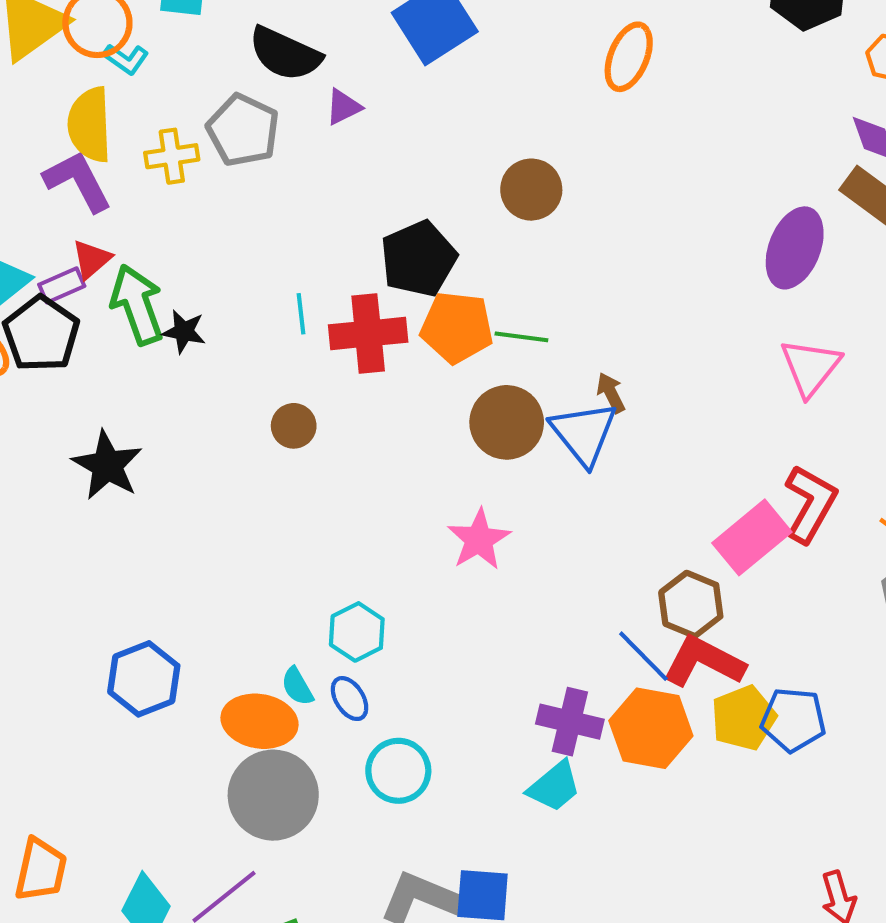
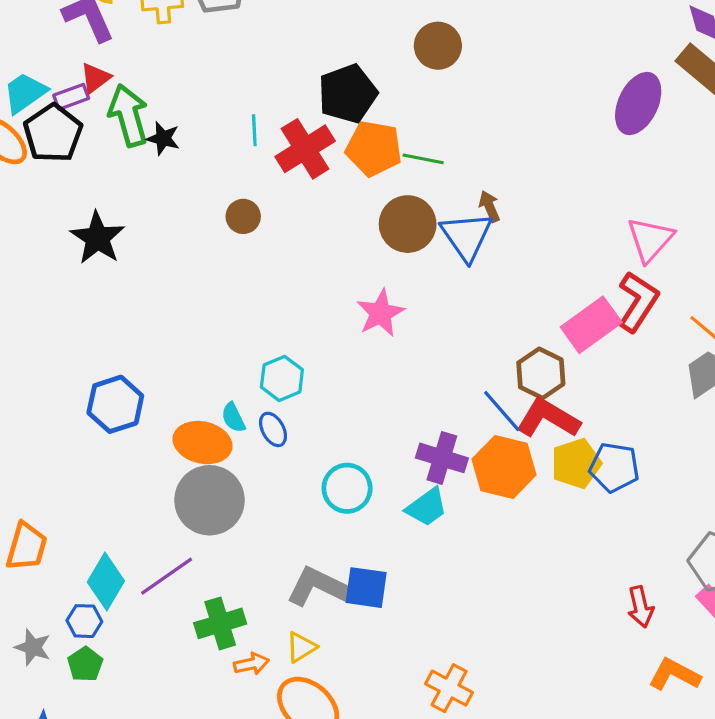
red cross: (368, 333) -> (305, 149), turned -30
pink triangle: (810, 367) -> (650, 240), moved
cyan circle: (398, 771) -> (347, 488), moved

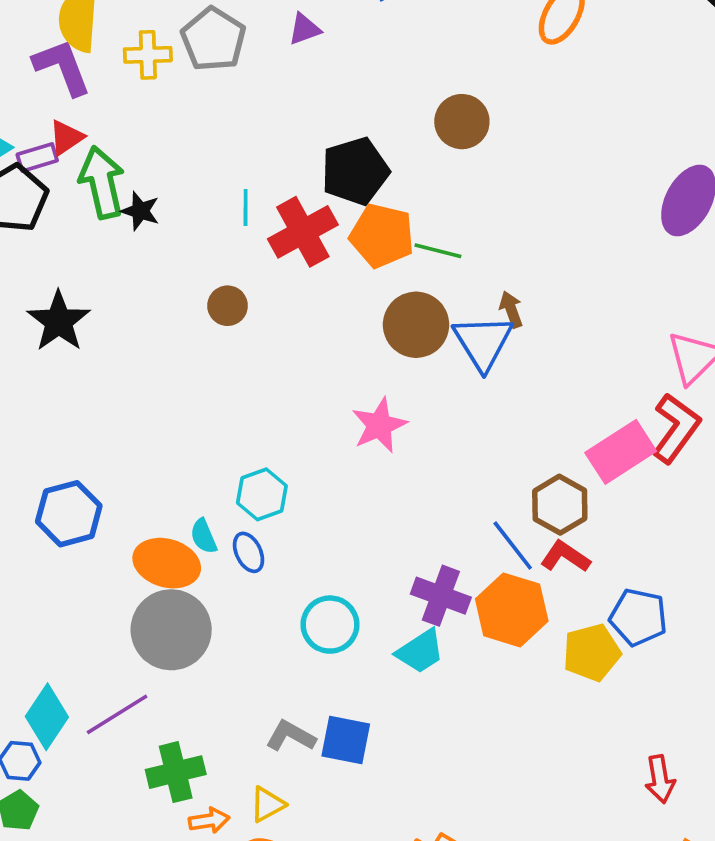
red L-shape: (548, 418) -> (565, 557), size x0.7
yellow pentagon: (576, 463) -> (592, 653), moved
gray L-shape: (318, 587) -> (291, 736), size x0.7

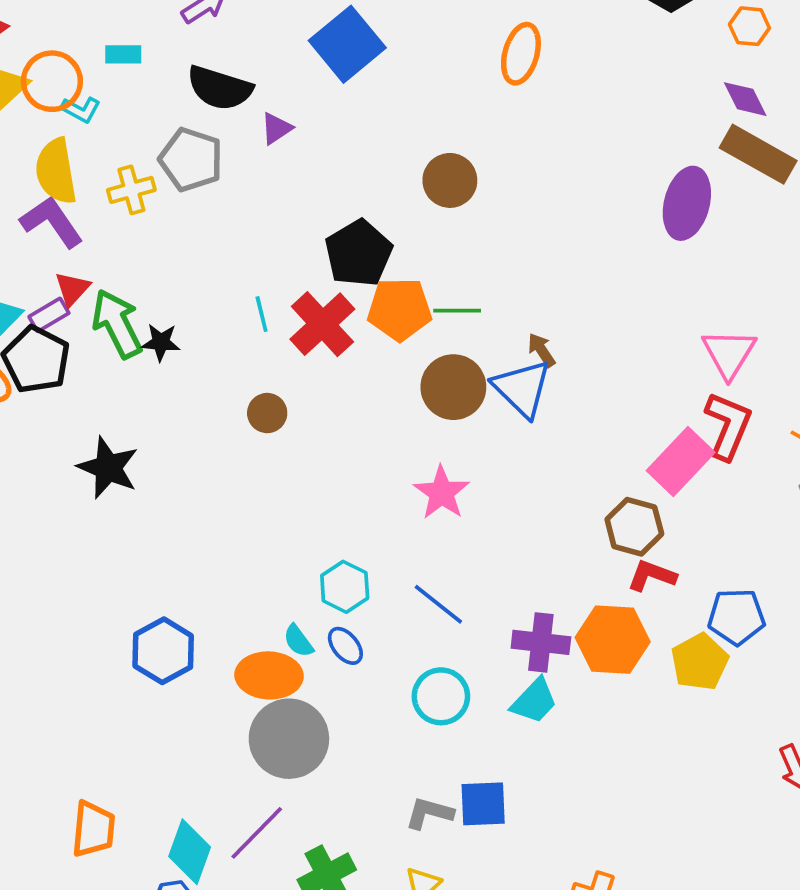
blue line: (513, 546) -> (438, 604), moved

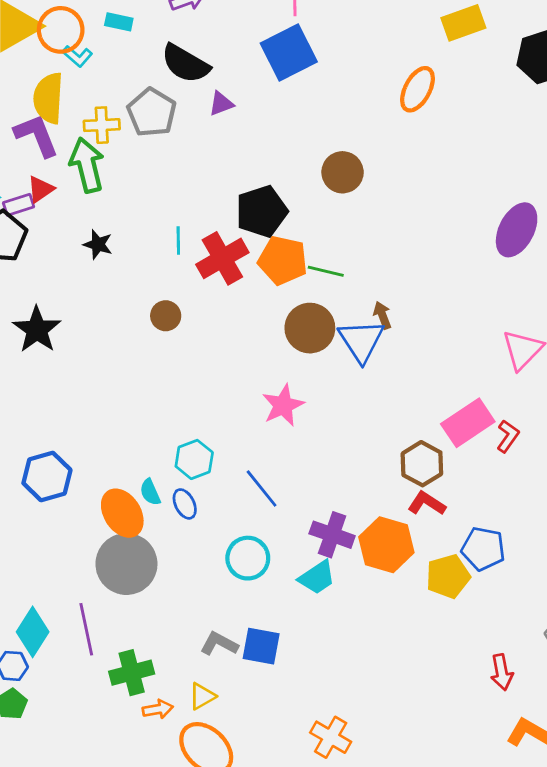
green arrow: (117, 324) -> (87, 165), moved
red L-shape: (728, 426) -> (508, 436), moved, size x0.6
orange ellipse: (269, 675) -> (122, 513), turned 42
purple line: (257, 833) -> (86, 629), turned -69

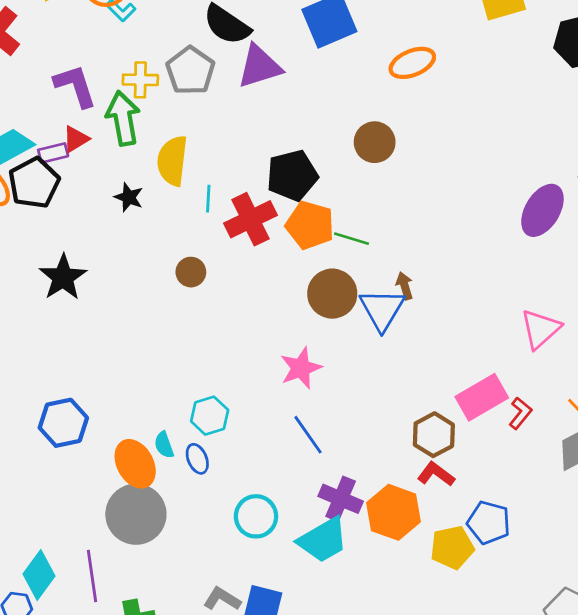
orange ellipse: (418, 89) -> (412, 63), moved, turned 36
yellow semicircle: (48, 98) -> (172, 161), moved
purple triangle: (221, 104) -> (259, 67), size x1.8
blue line: (262, 489) -> (308, 435), moved
cyan trapezoid: (317, 577) -> (323, 540), size x1.4

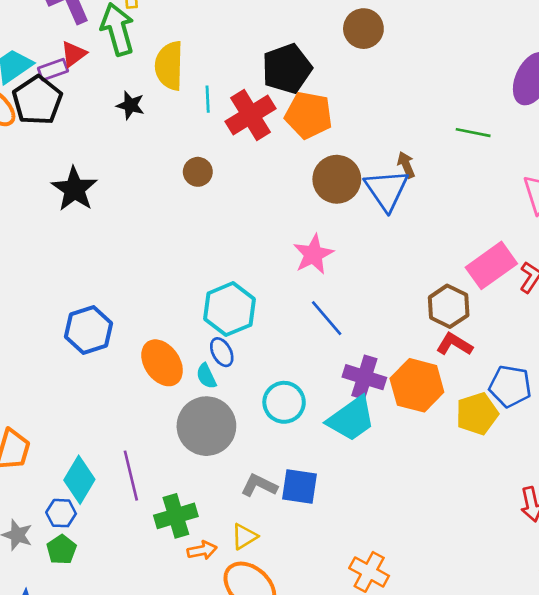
green line: (352, 239) -> (473, 133), moved
cyan hexagon: (210, 416) -> (230, 309), size x1.4
cyan semicircle: (164, 445) -> (206, 376), moved
gray circle: (136, 514) -> (206, 426), moved

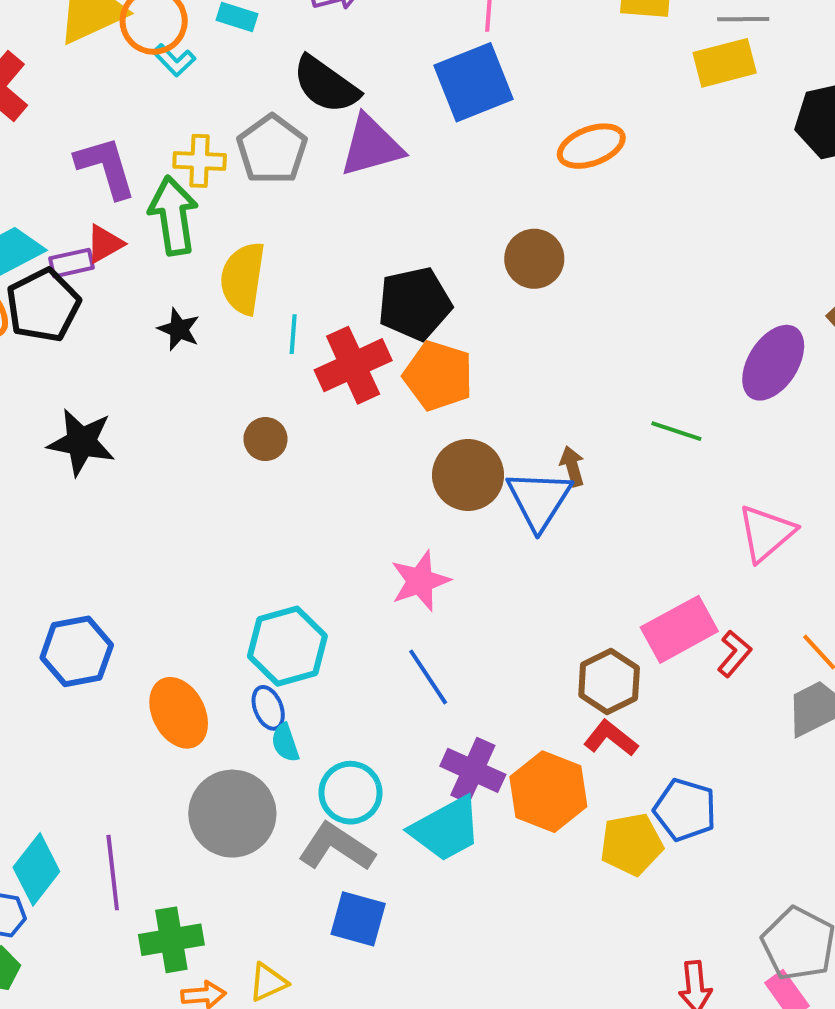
black star: (74, 189) -> (81, 442), turned -30
cyan semicircle: (206, 376) -> (285, 743), moved
gray L-shape: (259, 485) -> (336, 847), moved, size x1.4

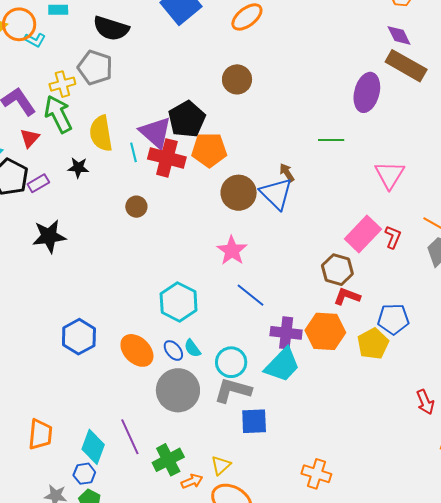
purple triangle: (371, 146) -> (156, 132), moved, turned -45
purple rectangle: (71, 263) -> (38, 183), moved
red cross: (353, 365) -> (167, 158), turned -33
blue ellipse: (268, 708) -> (173, 350), moved

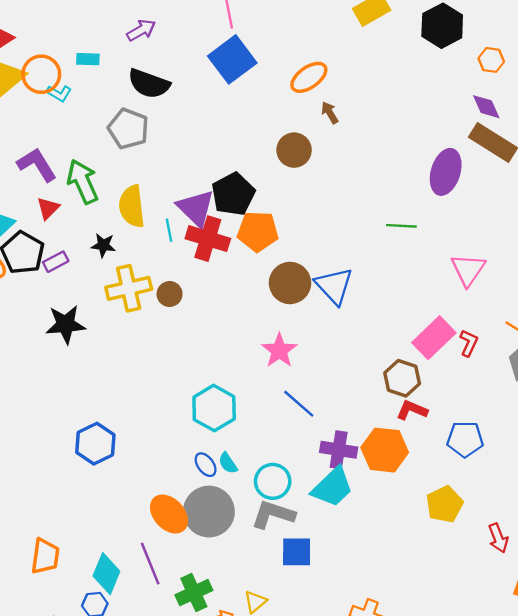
yellow cross: (62, 84) -> (129, 288), moved, size x1.5
brown arrow: (287, 173) -> (330, 113), moved
yellow pentagon: (373, 344) -> (445, 504), moved
orange ellipse: (137, 350) -> (169, 514), moved

